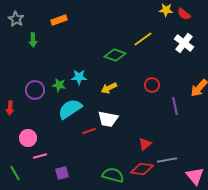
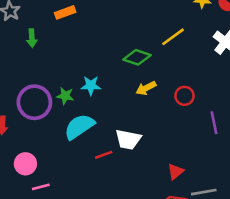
yellow arrow: (109, 88) -> (146, 88), moved
purple circle: (35, 90) -> (34, 102), size x1.4

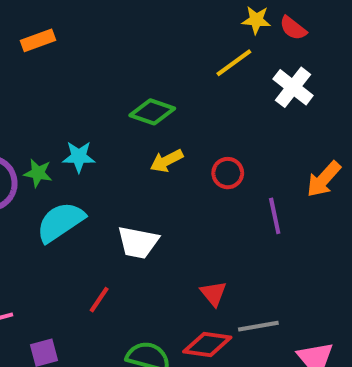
yellow line: (173, 37) -> (234, 63), moved
red line: (104, 155) -> (99, 300), moved, turned -36
red triangle: (176, 171) -> (213, 293), turned -30

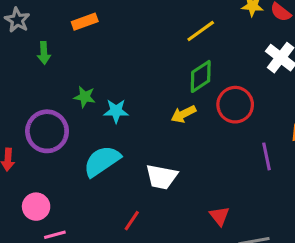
yellow line: (234, 63) -> (201, 31), moved
green diamond: (152, 112) -> (201, 76), moved, turned -52
green star: (38, 173) -> (85, 97), moved
red circle: (228, 173) -> (235, 105), moved, size x1.5

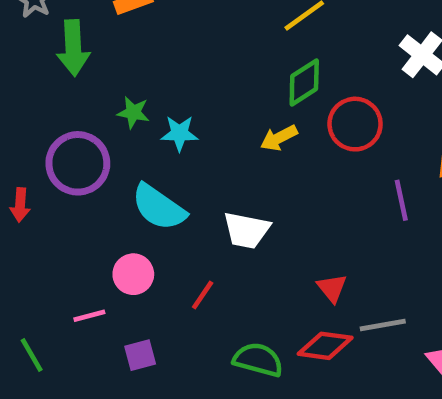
green arrow: (44, 53) -> (73, 48), size x1.6
cyan semicircle: (102, 161) -> (159, 207), turned -111
pink circle: (36, 207) -> (133, 274), moved

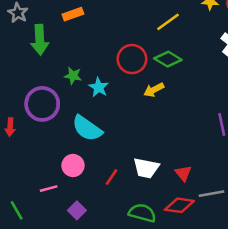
green diamond: (304, 82) -> (168, 59), turned 64
red circle: (355, 124) -> (132, 59), moved
cyan star: (179, 133) -> (99, 87), turned 30
white trapezoid: (246, 230) -> (146, 168), moved
purple square: (140, 355) -> (77, 210), turned -30

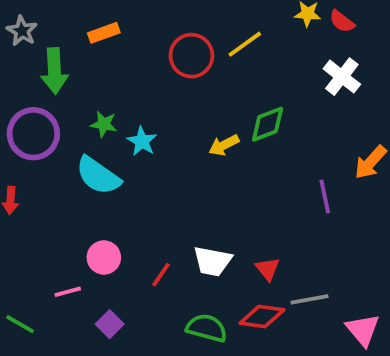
red circle: (132, 59) -> (191, 56), moved
green diamond: (168, 59) -> (268, 124), moved, turned -52
purple circle: (42, 104) -> (33, 134), moved
cyan semicircle: (87, 128) -> (98, 176), moved
green line: (17, 210) -> (20, 324), turned -30

